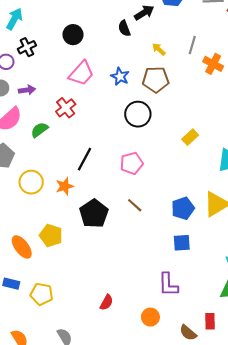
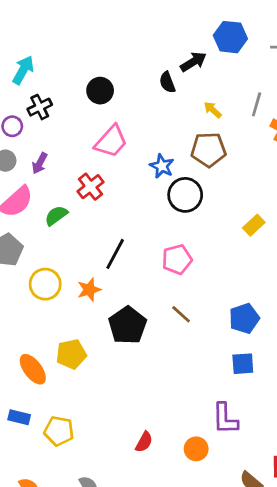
blue star: (120, 76) -> (162, 166), moved
purple arrow: (27, 90) -> (40, 163), turned 126
yellow pentagon: (51, 235) -> (71, 354), turned -30
orange circle: (150, 317) -> (196, 449), moved

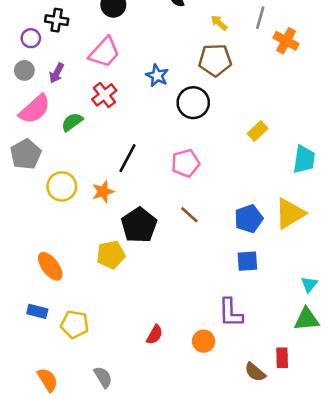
black cross: (40, 107) -> (57, 20), turned 35
pink trapezoid: (111, 141) -> (104, 52), moved
blue star: (162, 166) -> (157, 76), moved
yellow pentagon: (71, 354) -> (111, 255), moved

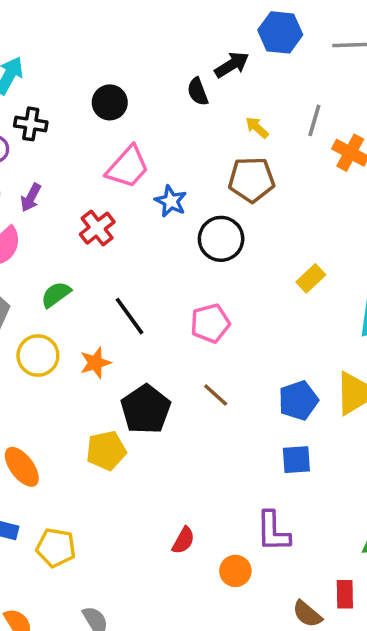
pink trapezoid: (104, 52) -> (128, 167), moved
green semicircle: (72, 122) -> (56, 294), moved
black line: (127, 158) -> (129, 316), turned -64
red semicircle: (155, 335) -> (183, 540), moved

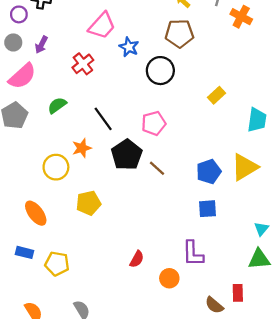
yellow circle: (38, 356) -> (56, 167), moved
black pentagon: (146, 409) -> (127, 155), moved

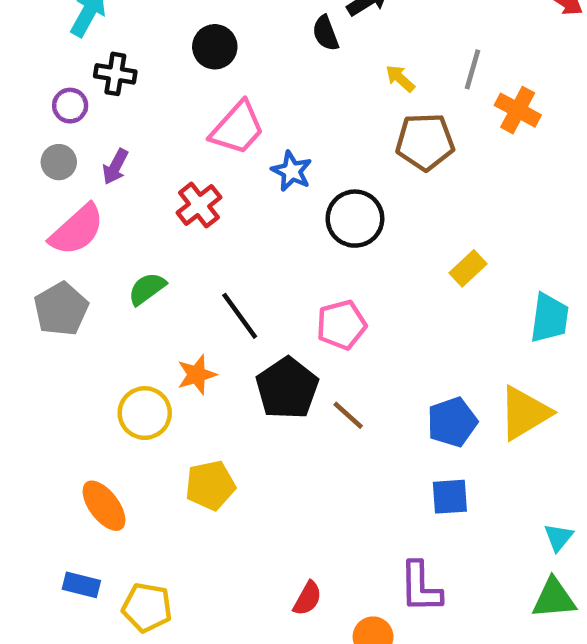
brown pentagon: (179, 33) -> (425, 142), moved

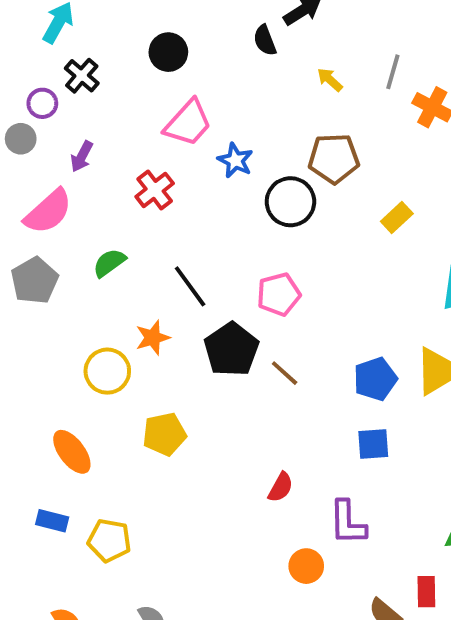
black cross: (115, 74) -> (82, 76), turned 32
brown pentagon: (425, 142) -> (334, 158), moved
gray circle: (59, 162) -> (21, 139), moved
yellow rectangle: (468, 268) -> (397, 218), moved
red semicircle: (307, 598) -> (281, 487), moved

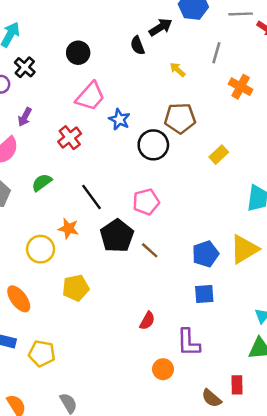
gray line: (393, 72) -> (216, 53), moved
orange star: (153, 338) -> (68, 229), turned 30

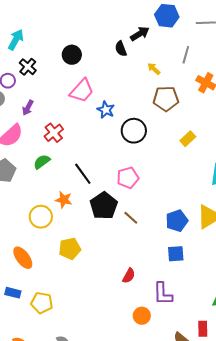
brown pentagon: (180, 118) -> (166, 99), moved
red cross: (70, 138) -> (54, 133), moved

